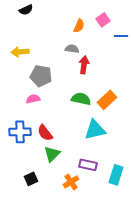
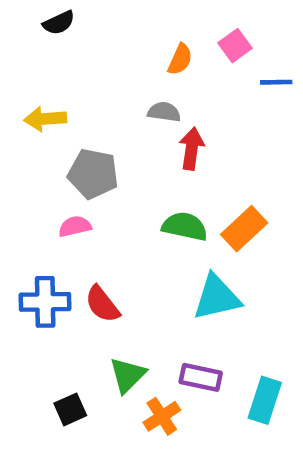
green triangle: (52, 154) -> (127, 375), moved

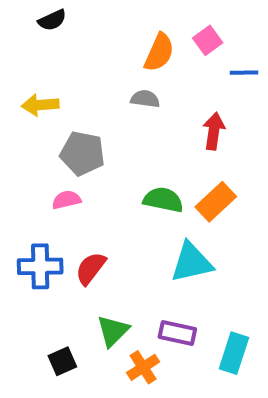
orange semicircle: (180, 59) -> (159, 52), size x1.4
red arrow: (192, 149) -> (214, 131), moved
red semicircle: (102, 304) -> (91, 268), turned 75

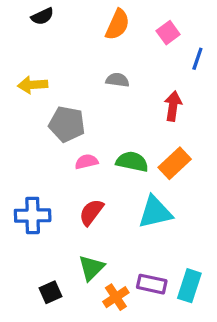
orange semicircle: (159, 52) -> (117, 24), moved
blue line: (244, 73) -> (197, 59), turned -70
pink semicircle: (66, 200) -> (86, 162), moved
red semicircle: (91, 268) -> (91, 212), moved
purple rectangle: (177, 333) -> (152, 284), moved

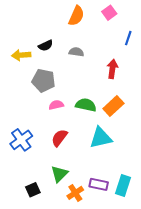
black semicircle: (42, 16) -> (46, 46), moved
pink square: (168, 33) -> (109, 13), moved
blue cross: (33, 215) -> (21, 140), turned -35

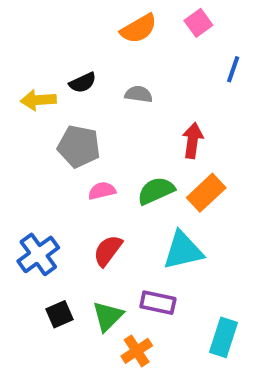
orange semicircle: (76, 16) -> (139, 29), turned 36
red arrow: (112, 69) -> (193, 141), moved
green semicircle: (86, 105) -> (156, 191), turned -36
purple rectangle: (99, 184) -> (158, 303), moved
black square: (33, 190) -> (59, 314), moved

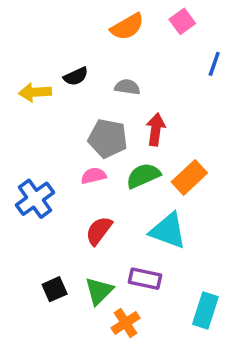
red arrow: (193, 141) -> (156, 130), moved
gray pentagon: (79, 146) -> (108, 138), moved
cyan triangle: (183, 251) -> (168, 231), turned 33
blue cross: (38, 254) -> (35, 199), moved

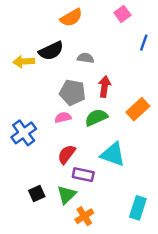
orange semicircle: (127, 27) -> (71, 18), moved
black semicircle: (76, 76) -> (51, 51), size x1.5
orange rectangle: (189, 177) -> (138, 109), moved
purple rectangle: (145, 279) -> (83, 175), moved

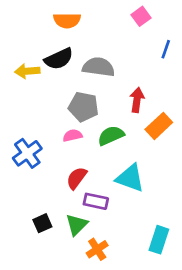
orange semicircle: (71, 18) -> (67, 20), moved, turned 30
gray semicircle: (86, 58) -> (99, 67), size x1.6
red arrow: (105, 87) -> (137, 100), moved

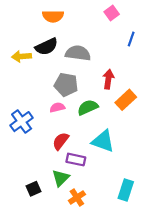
black square: (42, 223) -> (33, 189), moved

